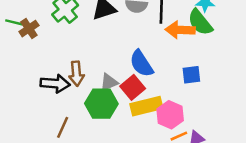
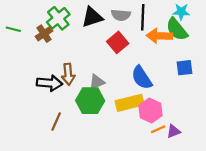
brown cross: (29, 29) -> (44, 34), moved
blue semicircle: (141, 64) -> (142, 78), moved
blue square: (191, 75) -> (185, 68), moved
red square: (133, 87) -> (118, 42), moved

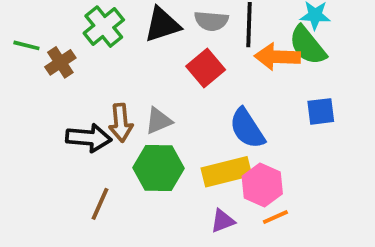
brown cross: (44, 34) -> (60, 62), moved
gray triangle: (97, 82) -> (158, 121), moved
purple triangle: (174, 131) -> (223, 221), moved

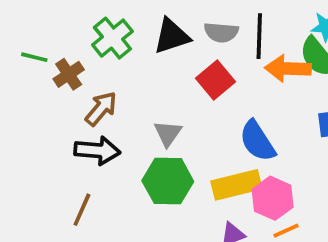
gray triangle: (158, 121) -> (168, 133), turned -32
brown arrow: (121, 123) -> (101, 109), moved, turned -135
brown line: (100, 204) -> (82, 210), moved

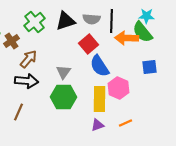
blue semicircle: (257, 141) -> (100, 66), moved
yellow rectangle: (236, 185) -> (100, 99), turned -75
pink hexagon: (273, 198) -> (118, 88), moved

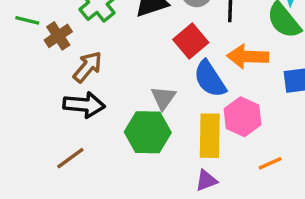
orange arrow: (126, 38) -> (248, 57), moved
gray triangle: (64, 72) -> (163, 98), moved
brown line: (18, 112) -> (70, 158), turned 30
orange line: (126, 123) -> (270, 163), moved

